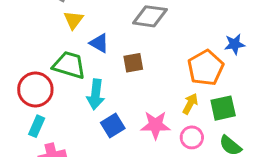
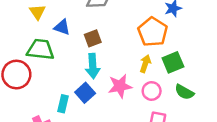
cyan arrow: (96, 94) -> (93, 66), moved
cyan rectangle: (37, 126) -> (63, 104), moved

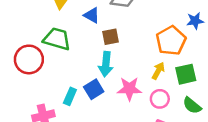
blue triangle: (62, 27) -> (92, 15), moved

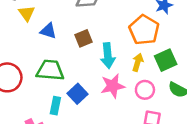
blue triangle: (92, 15) -> (48, 31), moved
green trapezoid: (57, 39) -> (50, 70), moved
cyan arrow: (106, 64) -> (108, 56), moved

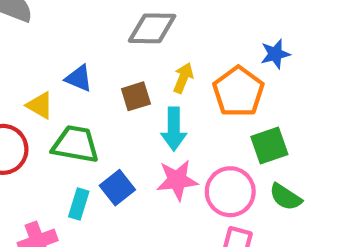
yellow triangle: (27, 13) -> (40, 105), moved, turned -30
yellow arrow: (138, 62) -> (183, 78), moved
pink circle: (145, 90) -> (230, 192), size x1.5

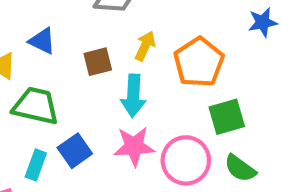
blue star: (275, 54) -> (263, 22), moved

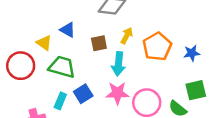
blue star: (263, 22) -> (192, 53), moved
green square: (227, 117) -> (196, 90), moved

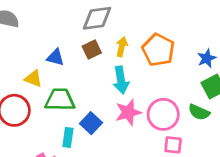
brown square: (99, 43) -> (92, 50), moved
blue star: (192, 53) -> (207, 58), moved

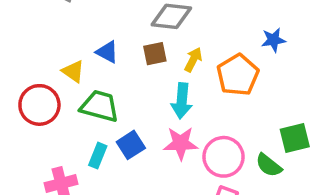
blue star: (207, 58) -> (273, 40), moved

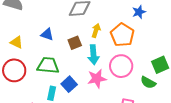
brown square: (155, 54) -> (75, 43), moved
yellow triangle: (73, 71) -> (17, 42), moved
pink circle: (224, 157) -> (121, 66), moved

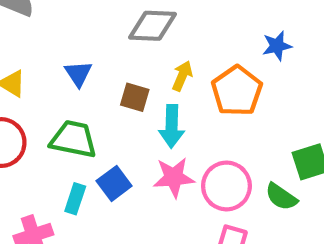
blue triangle: (47, 34) -> (78, 74), turned 32
brown square: (75, 43) -> (135, 97), turned 32
pink circle: (121, 66) -> (226, 186), moved

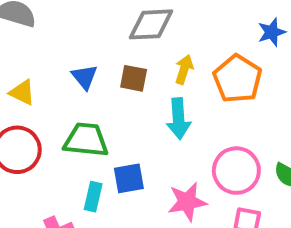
brown square: (135, 97) -> (134, 78), moved
pink star: (174, 177) -> (187, 202), moved
blue square: (114, 183) -> (129, 178), turned 32

